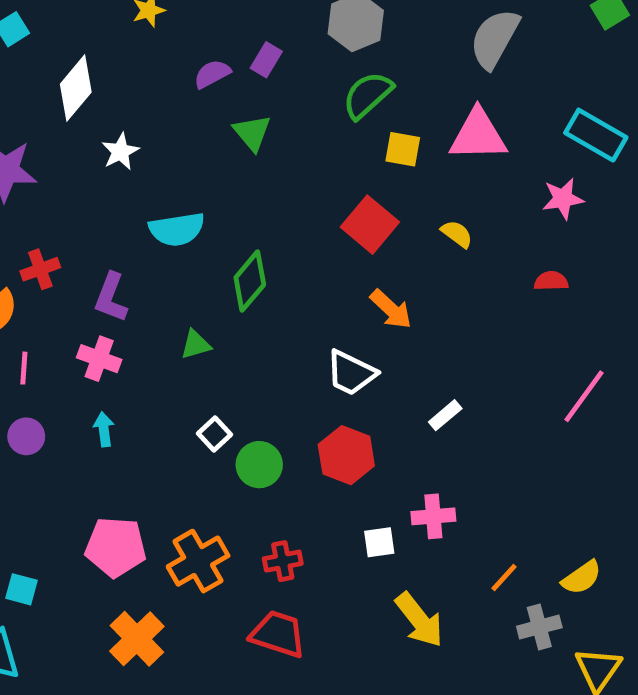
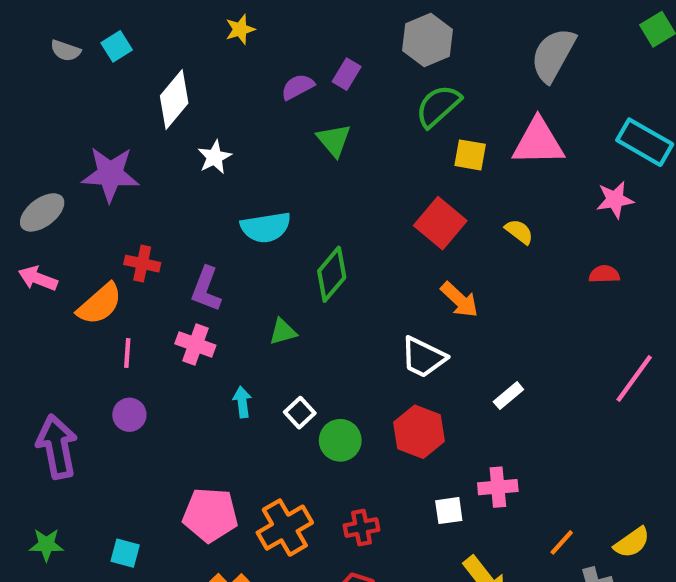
red cross: (40, 269) -> (142, 264), turned 32
cyan arrow: (104, 429) -> (242, 402), moved

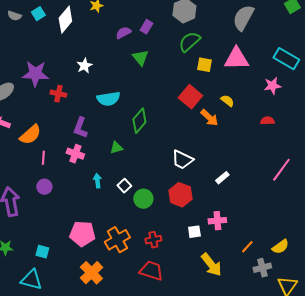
white diamond: (174, 100) -> (65, 20), moved
red cross: (142, 264) -> (58, 94), moved
orange arrow: (459, 300) -> (209, 118), moved

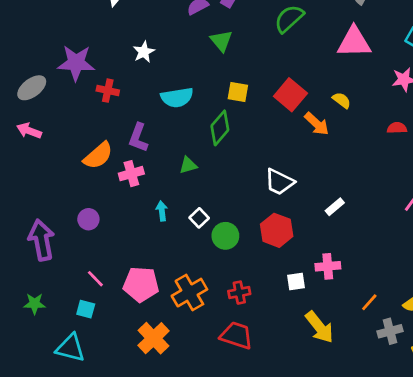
yellow square: (204, 65) -> (238, 92), moved
orange semicircle: (30, 135) -> (98, 156), moved
pink cross: (75, 154) -> (131, 174), turned -36
pink line: (43, 158) -> (95, 279), moved, turned -48

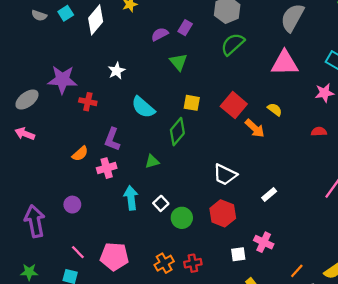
cyan semicircle: (177, 97) -> (143, 107), turned 50
orange semicircle: (98, 156) -> (80, 154), size x0.7
cyan arrow: (162, 211) -> (131, 198), size x1.5
pink cross: (328, 266) -> (264, 242), turned 30
orange cross: (189, 293) -> (164, 263), moved, size x0.7

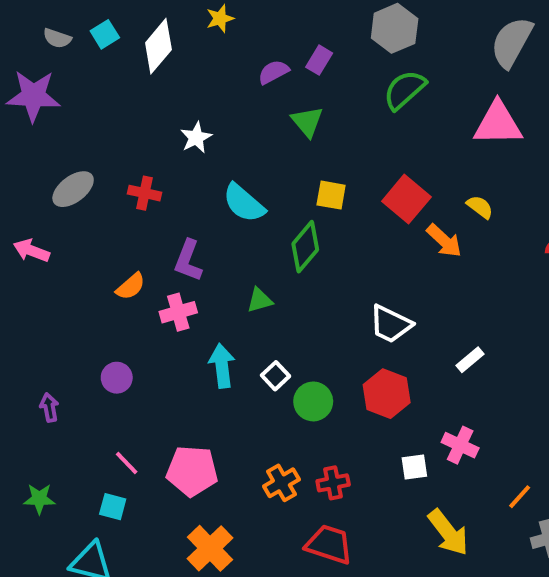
purple star: (62, 80) -> (33, 96), moved
gray ellipse: (27, 99) -> (73, 189), moved
purple arrow: (35, 221) -> (49, 407), size x0.5

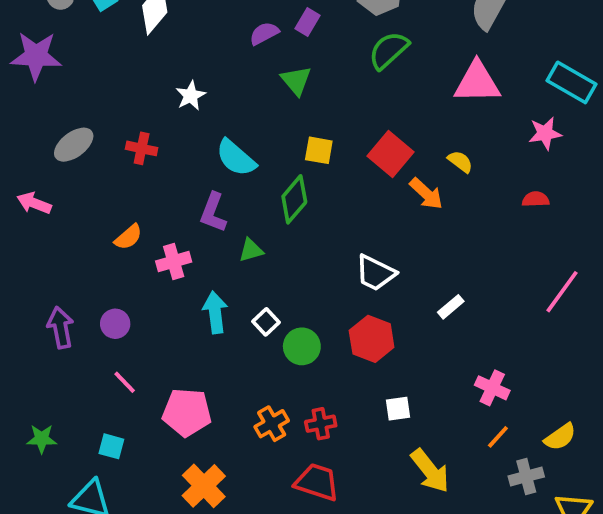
purple L-shape: (188, 261) -> (213, 213), moved
purple arrow: (49, 407) -> (60, 328), moved, size x1.5
pink cross: (460, 445) -> (492, 388), moved
pink line: (127, 463) -> (125, 382), moved

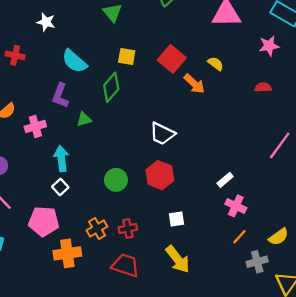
white star: (191, 96) -> (46, 22), turned -30
white rectangle: (451, 307) -> (225, 180), moved
white square: (266, 322) -> (60, 187), moved
yellow arrow: (430, 471) -> (178, 259), moved
orange cross: (204, 486) -> (67, 253), moved, turned 36

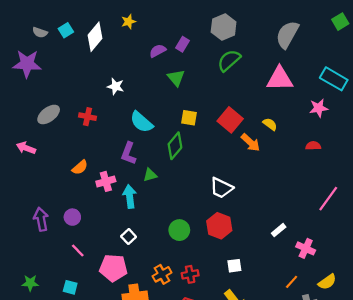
cyan arrow: (61, 159) -> (130, 197), moved
pink cross: (236, 206) -> (306, 248), moved

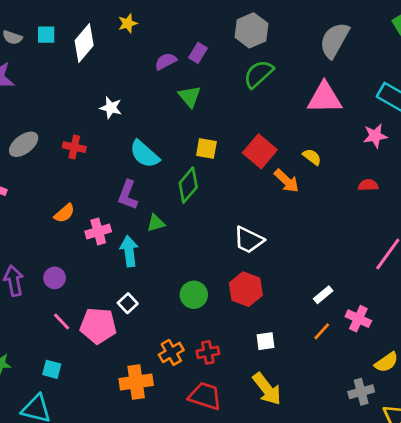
cyan square: (66, 30) -> (46, 35), turned 32
pink pentagon: (113, 268) -> (98, 326), moved
orange line: (292, 282) -> (322, 331), moved

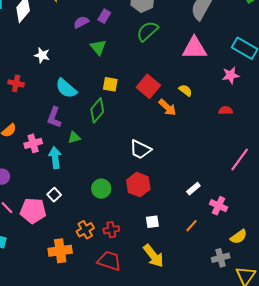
orange line: (322, 331) -> (191, 226), moved

